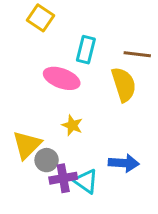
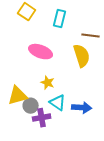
cyan rectangle: (86, 50) -> (60, 19), moved
yellow triangle: (27, 145) -> (18, 96), turned 30
cyan triangle: (86, 181) -> (58, 103), moved

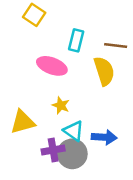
cyan rectangle: (60, 19) -> (76, 40), moved
gray circle: (31, 106) -> (72, 154), moved, size x1.5

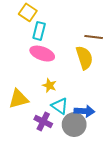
cyan rectangle: (76, 40) -> (39, 31), moved
purple cross: (53, 150) -> (43, 121), turned 36
gray circle: (72, 154) -> (74, 125), moved

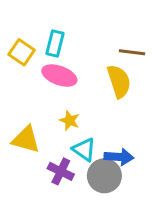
yellow square: (28, 12) -> (22, 52), moved
yellow triangle: (19, 99) -> (26, 139), turned 30

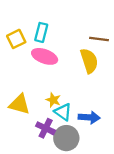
yellow square: (22, 52) -> (16, 39), turned 30
yellow star: (70, 121) -> (53, 100), moved
gray circle: (104, 176) -> (66, 138), moved

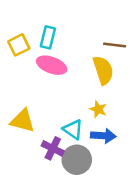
yellow star: (53, 100) -> (98, 109), moved

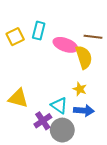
pink ellipse: (52, 65) -> (65, 45), moved
purple cross: (53, 148) -> (43, 121), turned 30

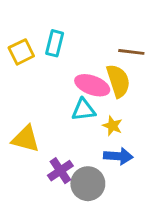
pink ellipse: (65, 45) -> (92, 85), moved
cyan triangle: (59, 105) -> (84, 110), moved, turned -42

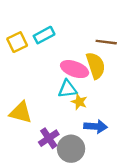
cyan rectangle: (55, 43) -> (44, 35), turned 48
yellow star: (112, 126) -> (79, 102), moved

